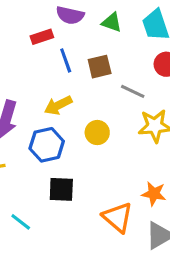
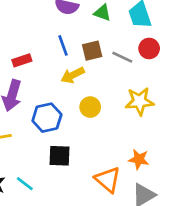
red rectangle: (42, 37) -> (22, 60), moved
gray line: (133, 91) -> (122, 57), moved
yellow arrow: (58, 105) -> (73, 75), moved

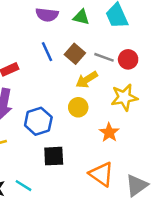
red circle: (149, 48) -> (128, 59), moved
brown square: (92, 51) -> (75, 54), turned -30
yellow arrow: (73, 75) -> (87, 80), moved
orange star: (139, 159) -> (109, 132), moved, turned 30

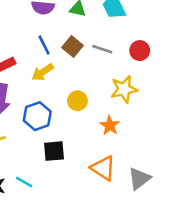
red circle: (128, 59) -> (140, 51), moved
yellow arrow: (87, 80) -> (43, 72), moved

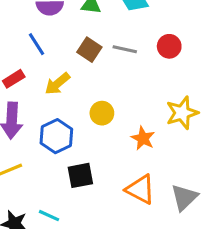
blue line: (44, 45) -> (36, 44), moved
yellow star: (124, 89) -> (182, 113), moved

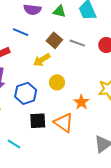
blue line: (36, 44) -> (21, 32), turned -42
yellow arrow: (57, 84) -> (42, 60), moved
orange triangle: (140, 189) -> (64, 123), moved

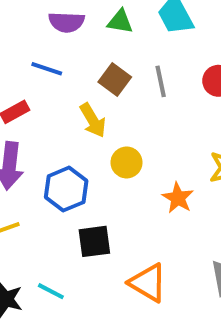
gray line: (77, 43) -> (161, 81), turned 63
yellow arrow: (42, 60) -> (93, 120), turned -84
orange triangle: (64, 123) -> (148, 283), moved

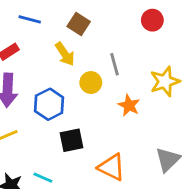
gray line: (161, 81) -> (114, 64), moved

